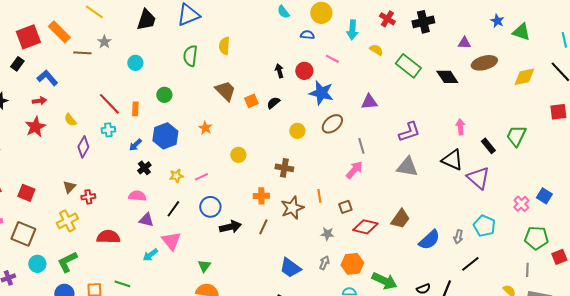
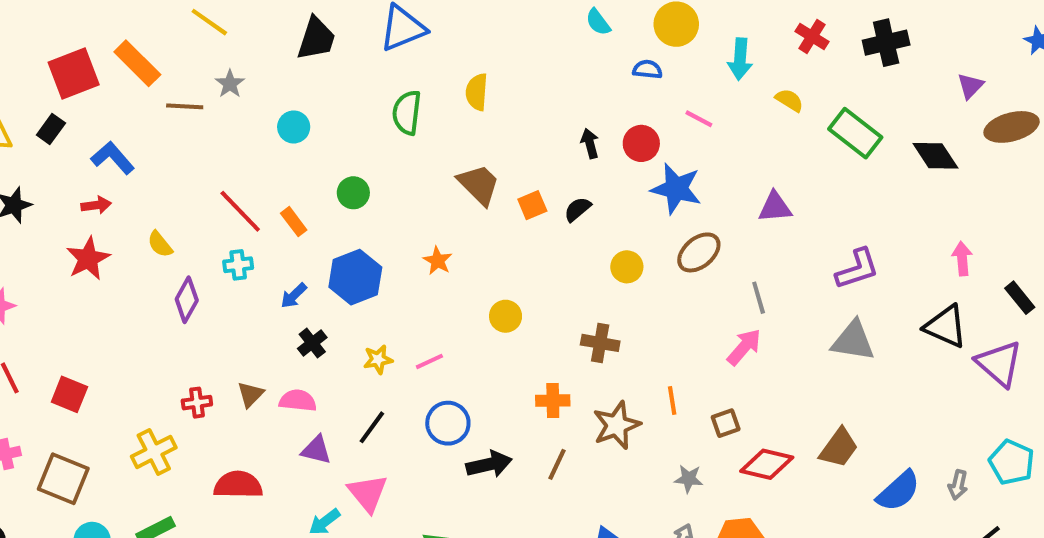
purple triangle: (464, 43) -> (970, 86), turned -48
orange rectangle: (135, 109) -> (294, 222), turned -40
brown triangle: (69, 187) -> (250, 394), moved

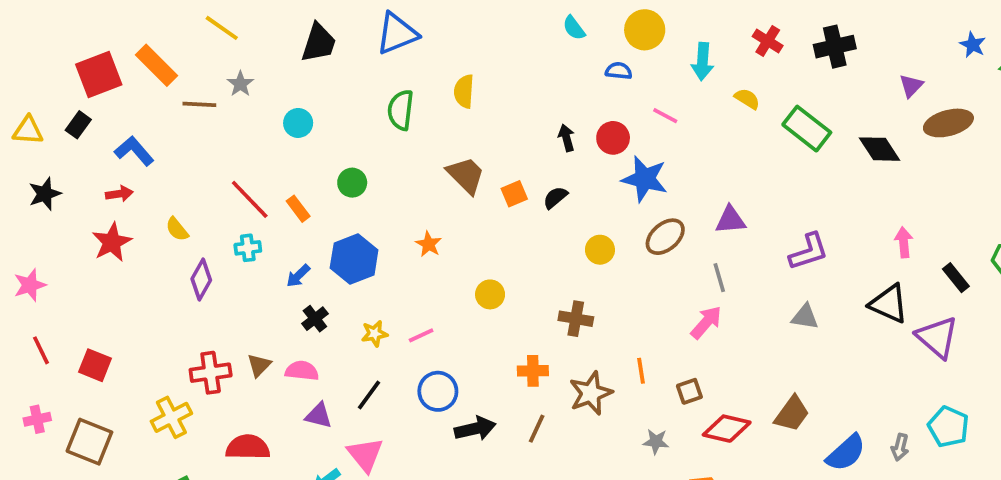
purple triangle: (775, 207) -> (730, 220), moved
gray triangle: (853, 341) -> (805, 317), size x0.7
red cross: (197, 403) -> (211, 373), size x1.5

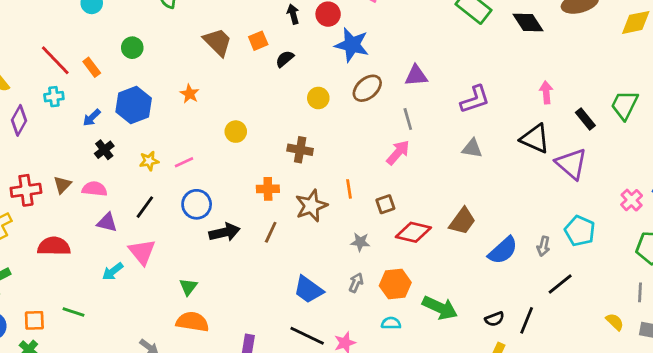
orange square: (514, 194) -> (258, 41), moved

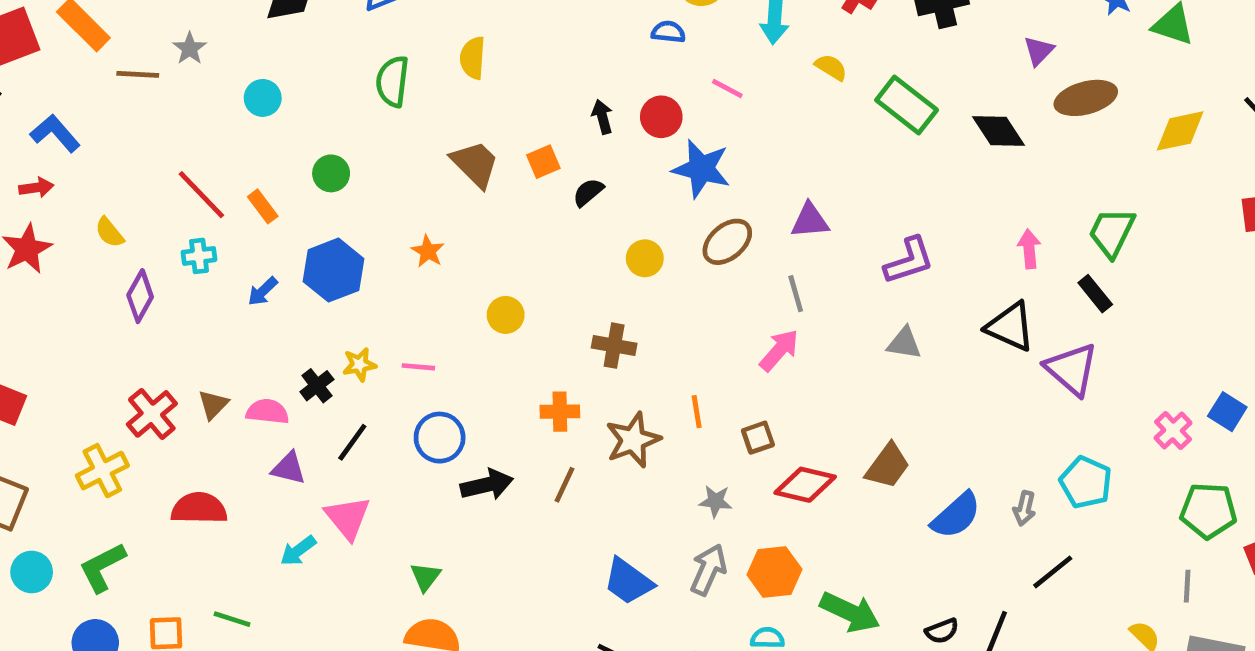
green trapezoid: (625, 105) -> (1112, 232), moved
black cross: (104, 150) -> (317, 386), moved
pink line: (184, 162) -> (418, 367), turned 30
red cross: (26, 190) -> (152, 414), turned -32
gray arrow: (356, 283) -> (708, 570), size x1.5

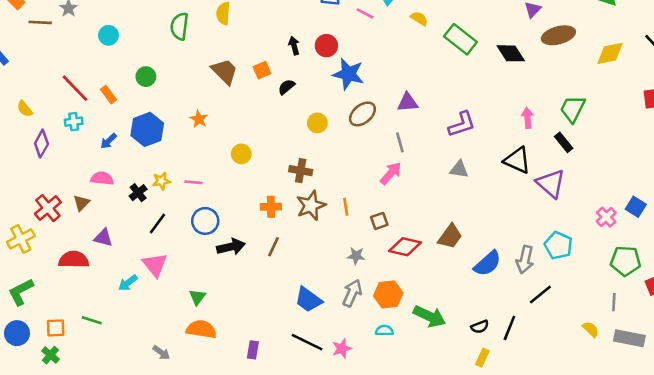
pink line: (727, 89) -> (365, 13), moved
pink semicircle: (267, 412) -> (102, 178), moved
brown star: (633, 440) -> (311, 205), moved
purple triangle: (289, 468) -> (103, 238), moved
gray arrow: (1024, 508) -> (525, 260), size x1.5

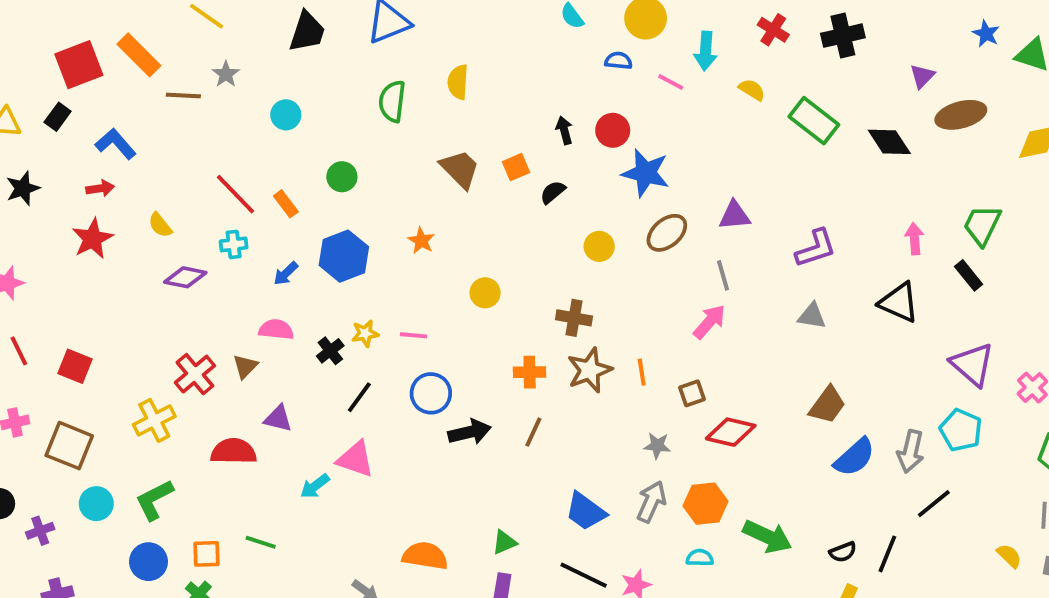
purple diamond: (41, 144) -> (185, 277), turned 72
purple triangle: (551, 184) -> (972, 364), moved
brown trapezoid: (450, 236) -> (827, 405), moved
pink triangle: (155, 265) -> (355, 459), turned -32
green triangle: (197, 297) -> (504, 542), moved, turned 30

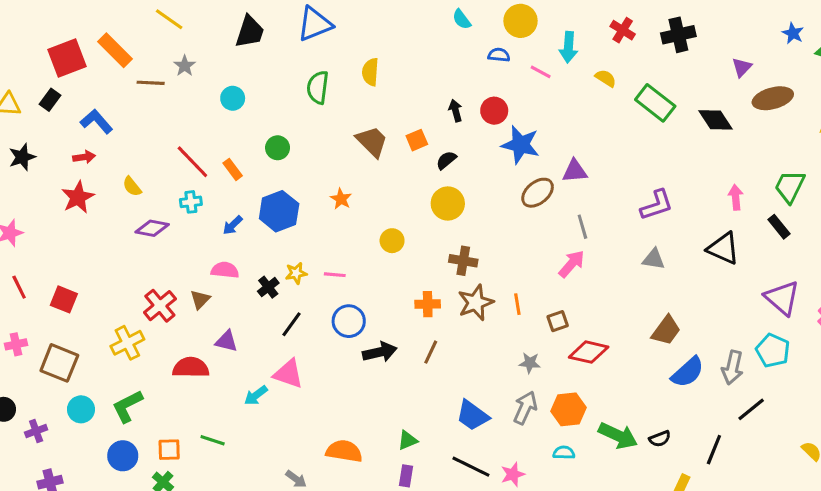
purple triangle: (735, 215) -> (575, 171), moved
yellow circle: (599, 246) -> (448, 203), moved, size x1.4
black semicircle: (843, 552) -> (660, 439), moved

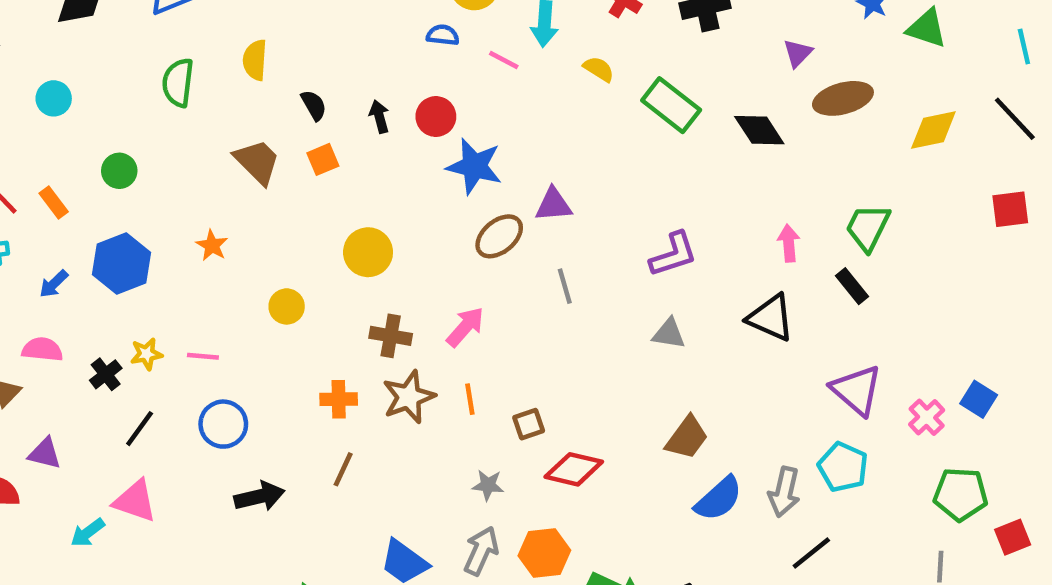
black semicircle: (446, 160) -> (314, 105), moved, turned 100
pink arrow: (572, 264) -> (465, 327), moved
black arrow: (380, 352) -> (259, 496), moved

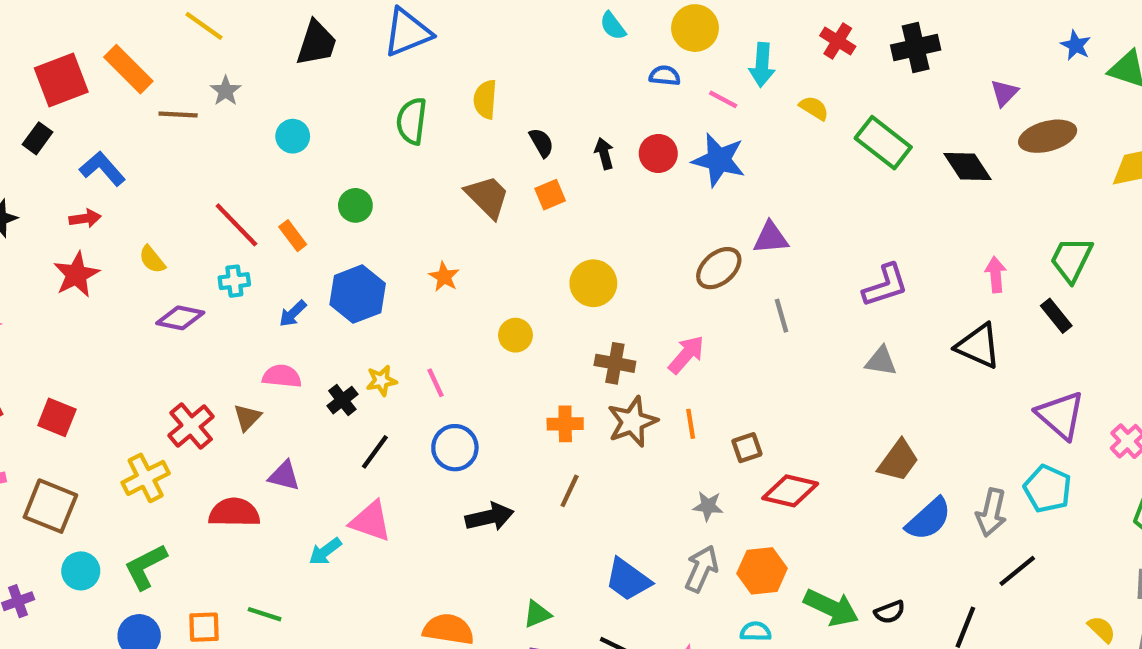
blue star: (474, 166) -> (719, 160), moved
pink line: (203, 356) -> (435, 383), turned 60

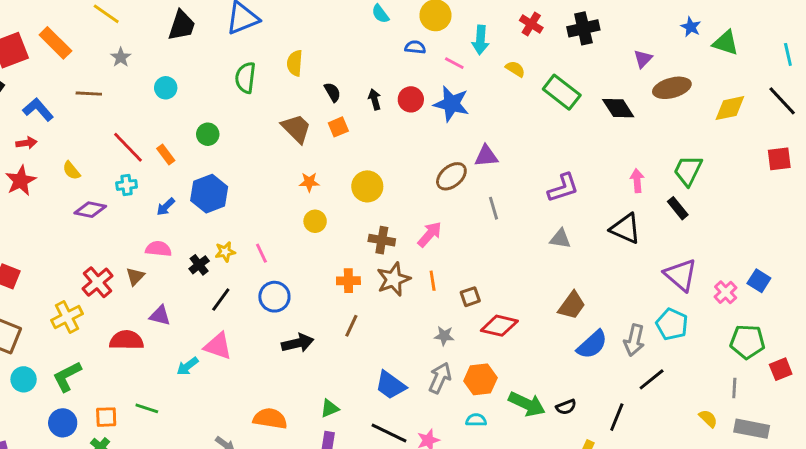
brown line: (178, 115) -> (89, 94), moved
orange star: (444, 277) -> (309, 182), moved, turned -30

